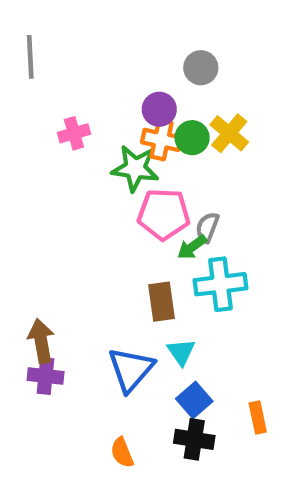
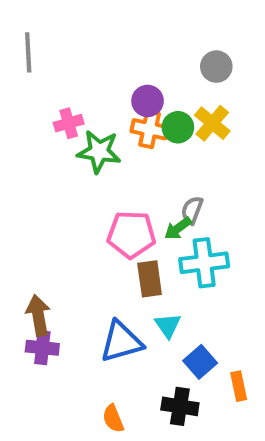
gray circle: (201, 68) -> (216, 67), moved
green star: (135, 168) -> (99, 152), moved
pink pentagon: (164, 214) -> (131, 234), moved
blue triangle: (131, 369) -> (121, 342), turned 33
blue square: (194, 400) -> (200, 362), moved

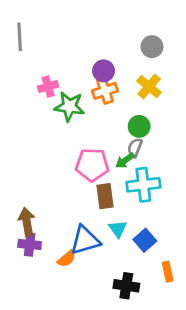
green circle: (178, 127) -> (139, 126), moved
orange cross: (150, 129) -> (105, 91), turned -30
blue square: (200, 362) -> (145, 240), moved
orange semicircle: (113, 419) -> (67, 259), moved, turned -108

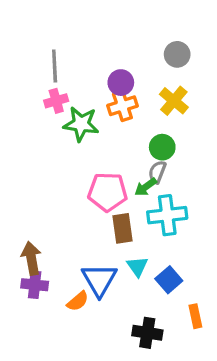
gray line: (20, 37) -> (55, 66), moved
blue triangle: (85, 240) -> (99, 280), turned -44

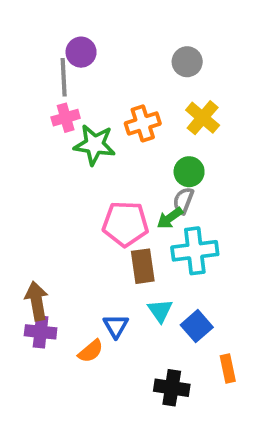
gray circle: (177, 54) -> (187, 62), moved
purple circle: (121, 83) -> (81, 52), moved
blue triangle: (99, 280) -> (116, 326), size x0.6

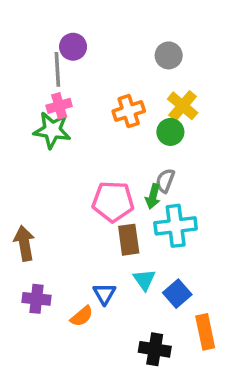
green star: (95, 145) -> (52, 130), moved
green circle: (189, 172) -> (170, 132), moved
green arrow: (170, 218) -> (153, 196), turned -40
brown arrow: (37, 301) -> (24, 243), moved
orange rectangle: (228, 368) -> (205, 332), size x1.4

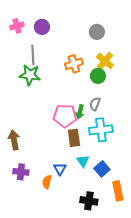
gray line: (57, 69) -> (33, 55), moved
pink cross: (59, 106) -> (17, 26), moved
green arrow: (153, 196) -> (80, 112), moved
orange semicircle: (82, 316) -> (47, 182), turned 144

